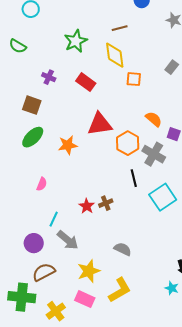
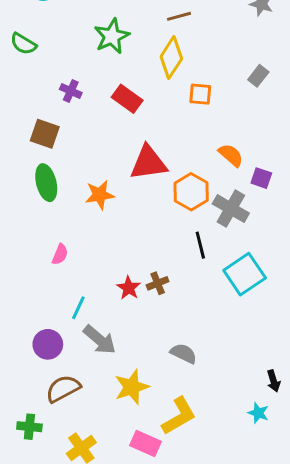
yellow diamond: (115, 55) -> (171, 58), turned 40
green ellipse: (33, 137) -> (46, 183), turned -60
green cross: (22, 297) -> (29, 427), size x0.6
pink rectangle: (85, 299) -> (145, 443), moved

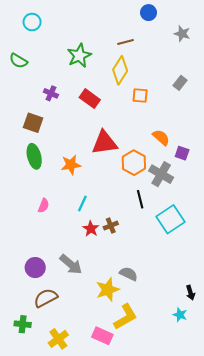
cyan line: (78, 308) -> (82, 204), moved
yellow star: (132, 387) -> (108, 290), moved

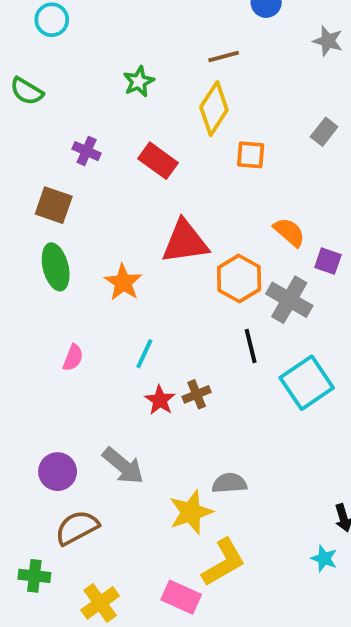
green star: (79, 56) -> (139, 82), size x0.7
orange star: (71, 165) -> (123, 282), turned -30
gray semicircle: (129, 274) -> (229, 483), turned -30

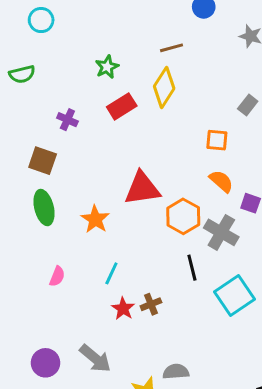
green semicircle: (27, 91) -> (22, 74), turned -45
orange square: (251, 155) -> (217, 140), moved
red rectangle: (158, 161) -> (122, 106), moved, turned -68

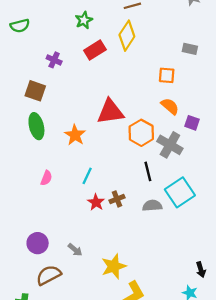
gray rectangle: (248, 105) -> (190, 49), turned 64
gray arrow: (95, 358) -> (75, 250), moved, size x0.6
gray semicircle: (176, 372) -> (152, 206), moved

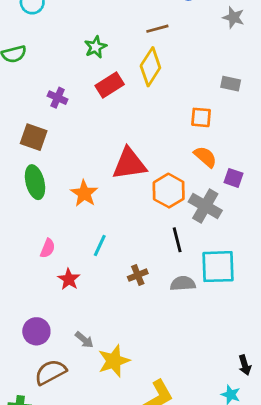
cyan square: (180, 192) -> (218, 267), turned 32
red star: (96, 202) -> (69, 279), moved
yellow star: (114, 266) -> (114, 361), moved

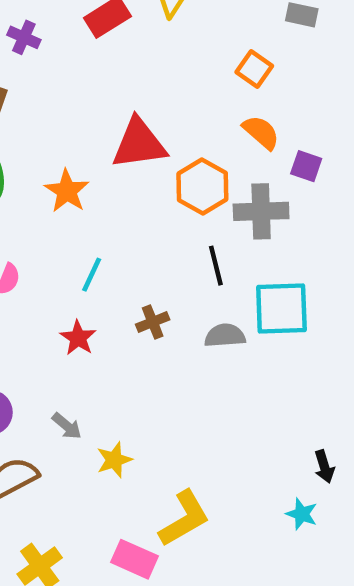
orange square: (201, 117) -> (254, 69), turned 30
gray cross: (205, 206) -> (261, 211), turned -32
red star: (69, 279) -> (78, 338), moved
yellow star: (114, 361) -> (114, 460), size x0.7

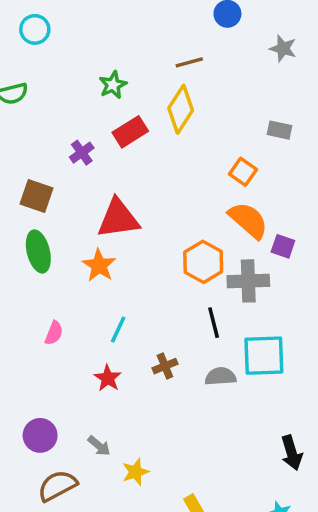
purple cross: (24, 37) -> (82, 153), moved, turned 30
orange semicircle: (261, 132) -> (248, 220), size x1.4
red triangle: (139, 144) -> (118, 219), moved
black arrow: (324, 467) -> (292, 453), moved, size x1.4

